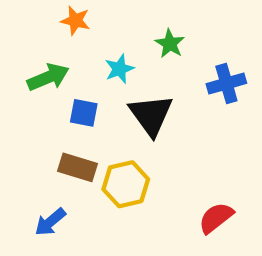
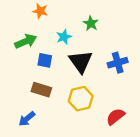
blue cross: (226, 84) -> (118, 63), moved
yellow hexagon: (126, 184) -> (81, 99), moved

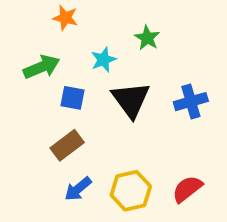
brown rectangle: (41, 90) -> (67, 145), turned -54
yellow hexagon: (81, 99) -> (131, 191), moved
blue arrow: (27, 119) -> (78, 189), moved

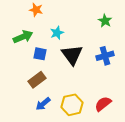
green star: (147, 38) -> (105, 21), moved

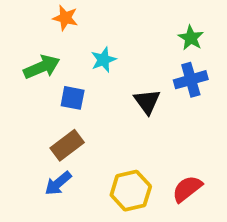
black triangle: (72, 55) -> (147, 102), moved, size x0.7
blue cross: (105, 56) -> (191, 80), moved
blue arrow: (43, 104) -> (58, 183), moved

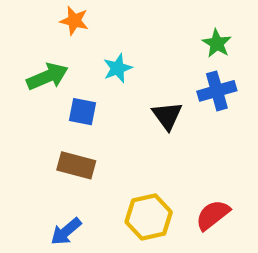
brown rectangle: (67, 145) -> (76, 165), turned 52
blue arrow: (58, 183) -> (66, 231), moved

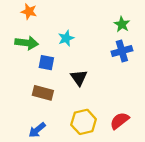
orange star: (74, 21) -> (29, 11), moved
green arrow: (47, 76) -> (27, 43), turned 30
black triangle: (167, 116) -> (79, 78), moved

